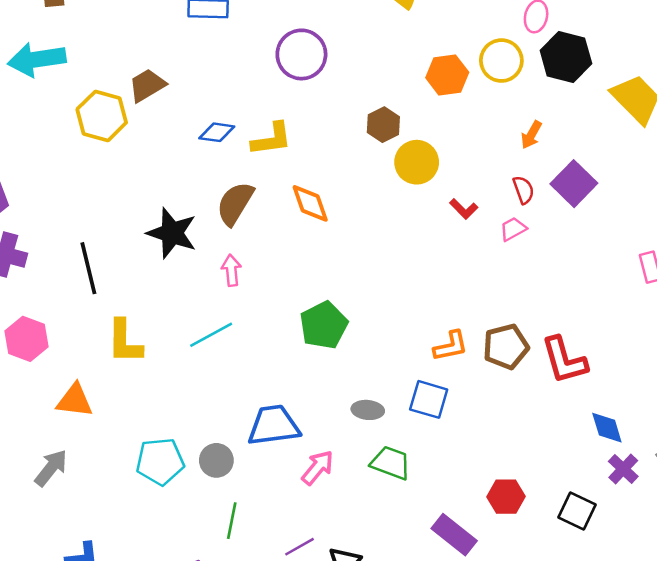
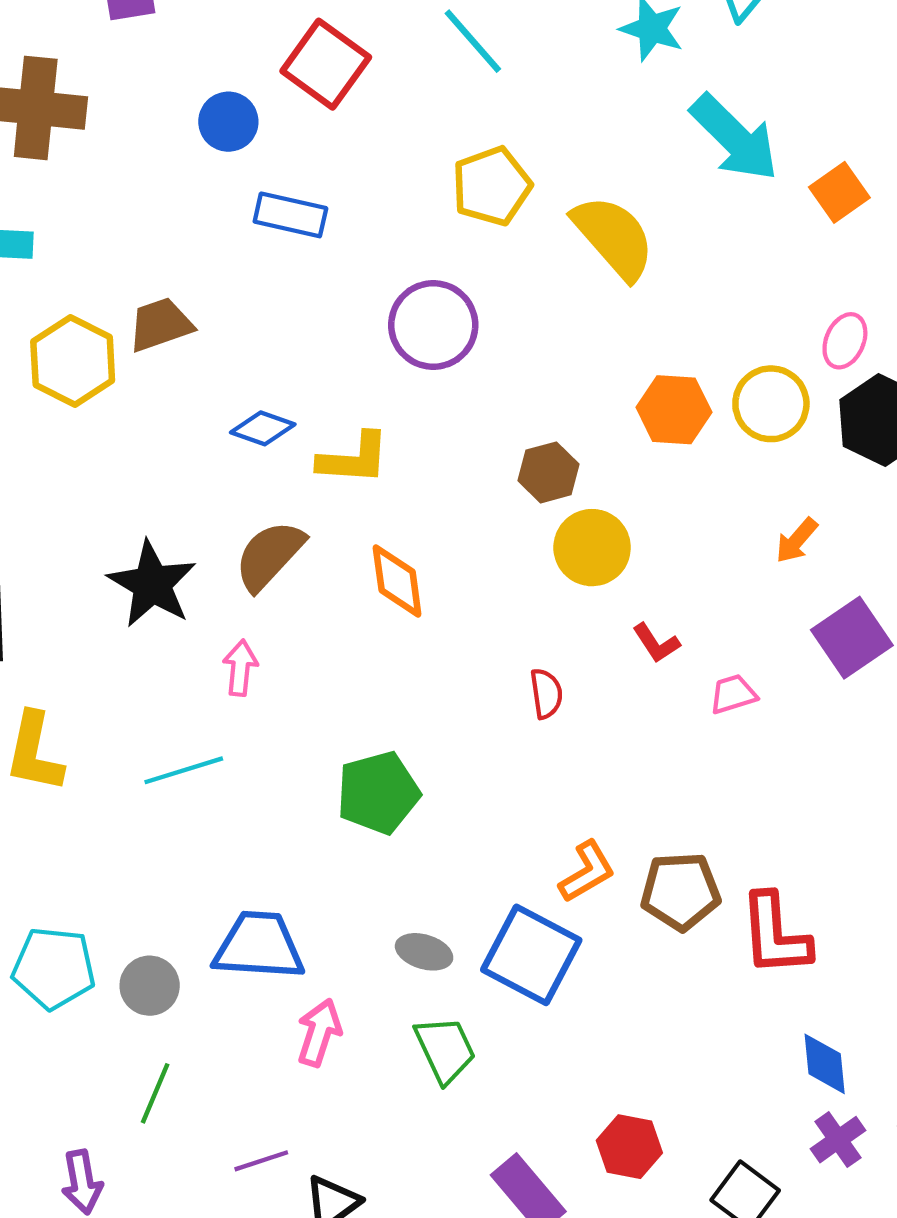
red semicircle: (523, 190) -> (546, 694), moved
orange L-shape: (451, 346) -> (587, 872), turned -30
blue square: (429, 399) -> (531, 955), size x1.4
green trapezoid: (391, 463) -> (445, 1050), turned 33
pink arrow: (318, 468) -> (319, 1033), turned -33

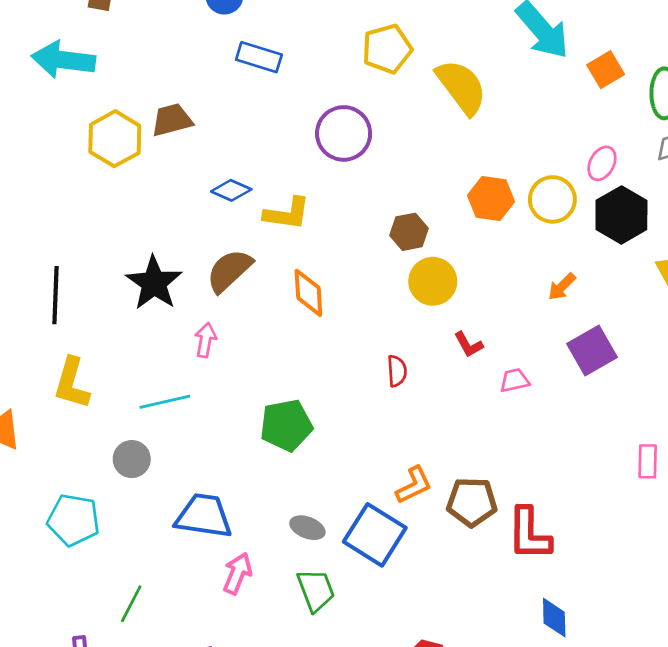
gray circle: (150, 986) -> (132, 459), moved

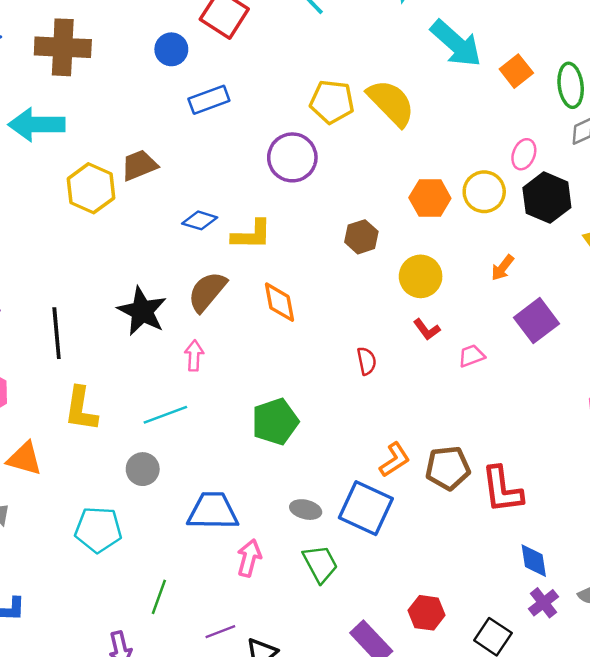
yellow pentagon: (387, 49) -> (332, 102), moved, turned 30
blue rectangle: (259, 57) -> (209, 100), turned -30
yellow circle: (433, 281) -> (421, 276), moved

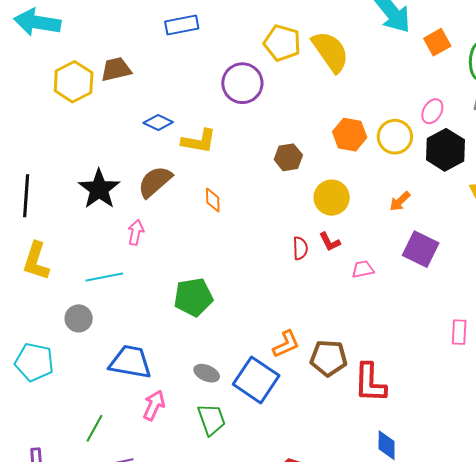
orange diamond: (280, 302) -> (213, 200), size x0.7
purple square: (536, 321) -> (421, 249), turned -36
red semicircle: (367, 361) -> (300, 248), moved
green line: (159, 597) -> (95, 428), moved

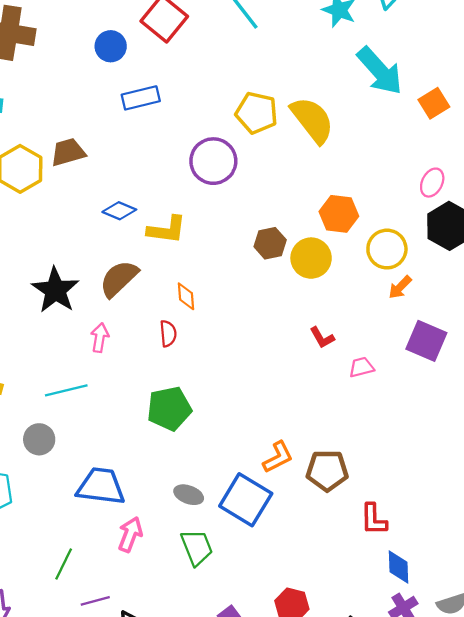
yellow circle: (395, 137) -> (387, 249), moved
yellow circle: (332, 198) -> (311, 258), moved
red semicircle: (300, 248) -> (168, 334), moved
red L-shape: (370, 383) -> (374, 519), moved, size x0.7

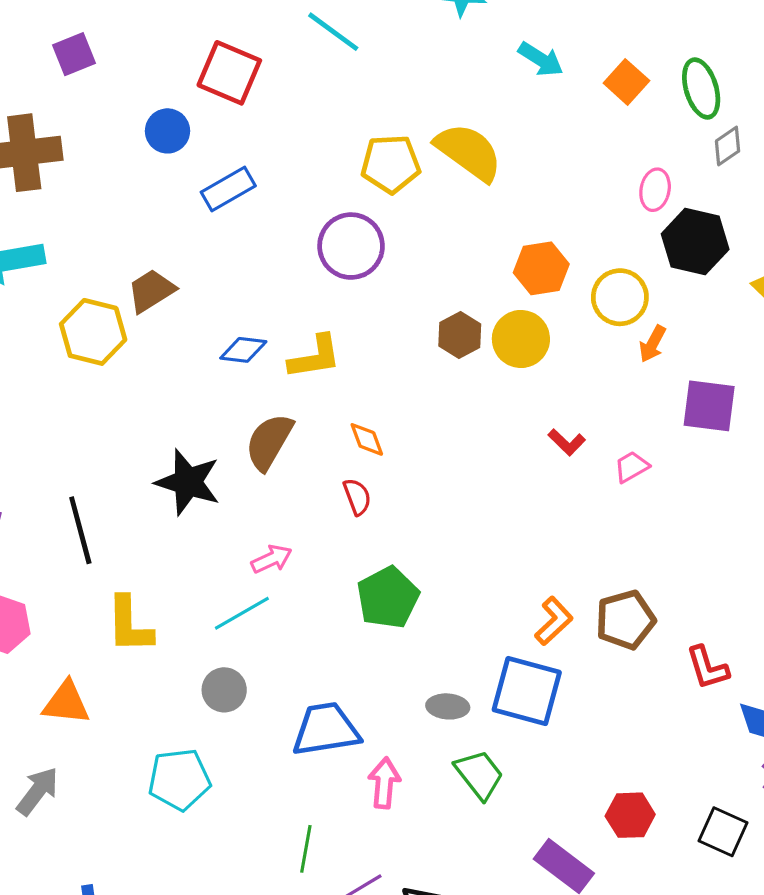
cyan arrow: (380, 71) -> (541, 59), size x0.6
pink arrow: (100, 338) -> (272, 559), moved, turned 72

